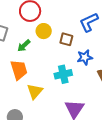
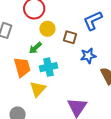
green arrow: (24, 46) -> (35, 48), moved
cyan cross: (63, 74) -> (48, 67), moved

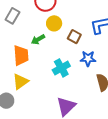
cyan cross: (48, 67) -> (61, 68), moved, turned -30
yellow triangle: (38, 89) -> (20, 81), moved

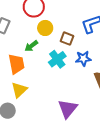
cyan cross: (61, 68) -> (57, 59), moved

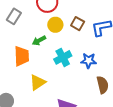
brown square: (67, 39) -> (78, 24), moved
yellow triangle: (19, 90) -> (38, 82), moved

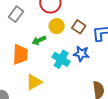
cyan cross: (63, 57) -> (61, 59), turned -36
blue star: (89, 61) -> (81, 54), moved

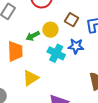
yellow circle: (57, 26) -> (50, 30), moved

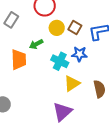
yellow circle: (50, 30) -> (57, 28), moved
yellow triangle: (31, 78) -> (72, 83), moved

